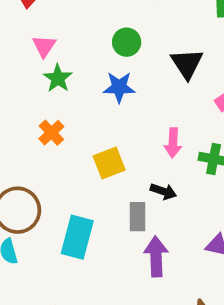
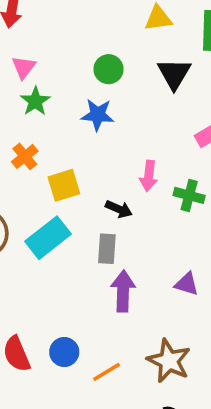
black triangle: (187, 64) -> (174, 74), moved
yellow square: (109, 163) -> (64, 185), moved
black arrow: (163, 191) -> (119, 209), moved
cyan rectangle: (77, 237) -> (48, 238), moved, turned 33

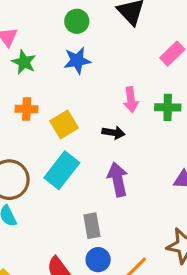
orange cross: (25, 156) -> (27, 109), turned -35
gray rectangle: (107, 249) -> (92, 226), moved
purple arrow: (123, 291) -> (118, 179), moved

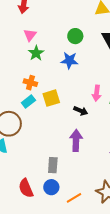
cyan rectangle: (62, 170) -> (28, 102), moved, size x0.6

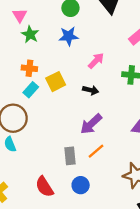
pink arrow: (97, 93) -> (96, 61), moved, turned -133
purple arrow: (76, 140) -> (91, 124), turned -125
blue circle: (51, 187) -> (81, 185), moved
orange line: (74, 198) -> (96, 151), moved

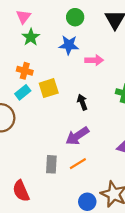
pink arrow: (96, 61) -> (94, 60), moved, turned 36
black arrow: (91, 90) -> (82, 102), turned -133
blue circle: (81, 185) -> (87, 202), moved

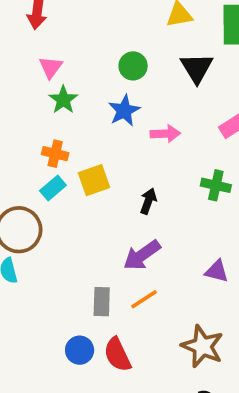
blue star: (69, 45) -> (124, 111), turned -30
black arrow: (82, 102) -> (148, 201), turned 42
red semicircle: (21, 191) -> (117, 355), moved
blue circle: (87, 202) -> (80, 350), moved

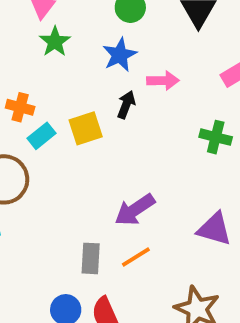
orange cross: (55, 154) -> (20, 107), moved
black arrow: (148, 201) -> (126, 105), moved
purple triangle: (217, 271) -> (214, 229), size x1.4

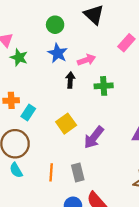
yellow square: (86, 128) -> (66, 124), moved
green cross: (216, 137) -> (104, 86), moved
orange line: (136, 257) -> (51, 172), moved, turned -36

